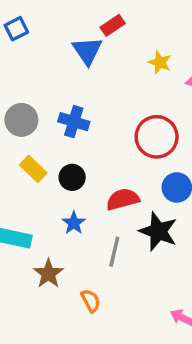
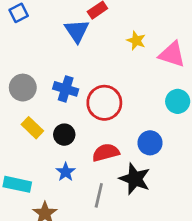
red circle: (157, 137) -> (104, 103), moved

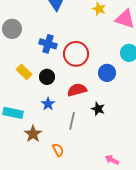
gray circle: (23, 88) -> (12, 29), moved
blue circle: (150, 143) -> (107, 73), moved
black star: (135, 179) -> (98, 109), size x0.6

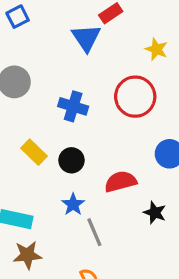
red circle: (76, 54) -> (135, 97), moved
gray line: (72, 121) -> (94, 232), moved, turned -36
brown star: (33, 134) -> (27, 255), moved, turned 30

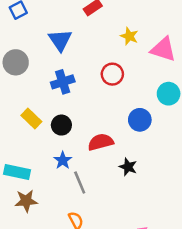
blue triangle: (86, 38) -> (60, 40), moved
red circle: (135, 97) -> (112, 74), size x0.7
blue cross: (73, 106) -> (63, 82), turned -35

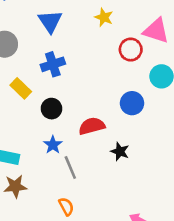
yellow star: (129, 36) -> (104, 17), moved
red circle: (112, 74) -> (131, 50), moved
yellow rectangle: (31, 119) -> (21, 88), moved

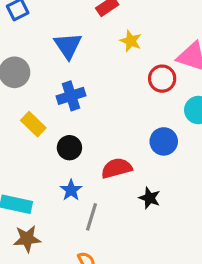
gray line: (70, 168) -> (91, 217), turned 40

